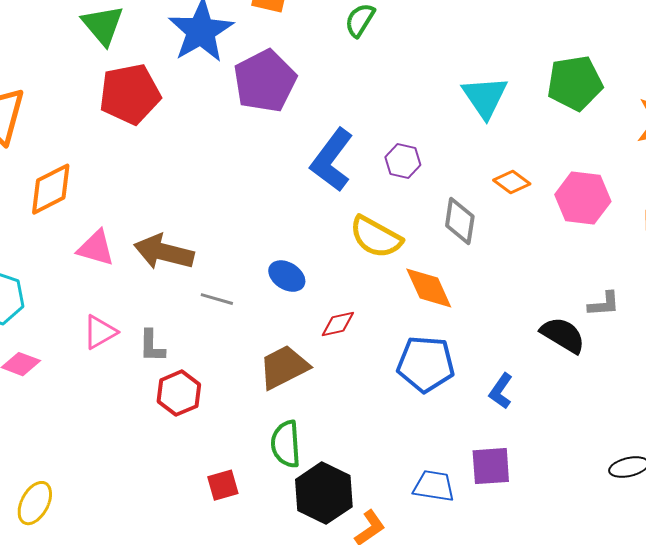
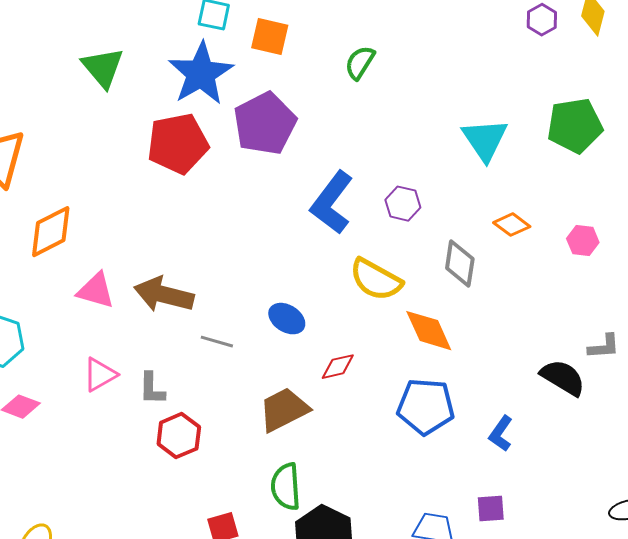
red pentagon: (130, 94) -> (178, 144), moved
pink hexagon: (583, 198) -> (583, 241), size x0.6
purple square: (491, 466) -> (491, 509), size x0.7

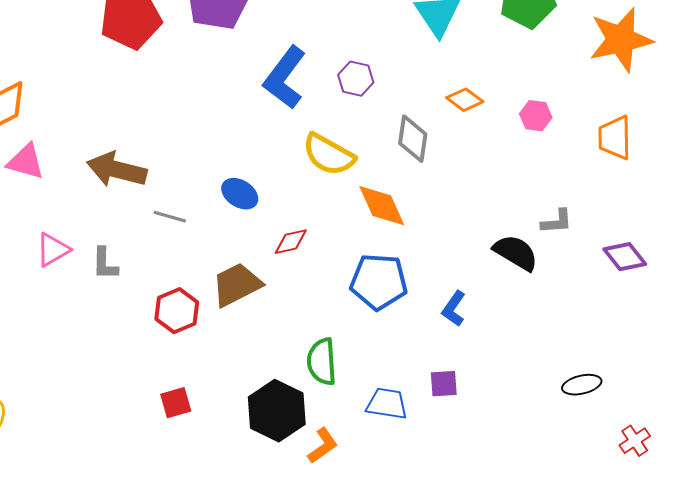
pink triangle: (96, 291) -> (26, 162), moved
red hexagon: (179, 436) -> (177, 311), moved
green semicircle: (286, 487) -> (322, 362), moved

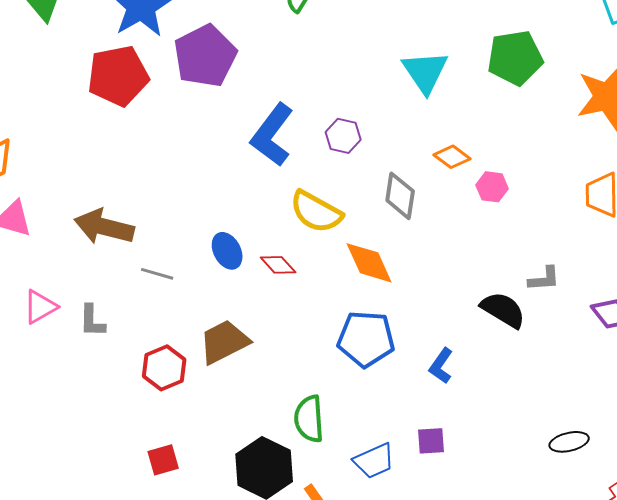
pink hexagon: (536, 116) -> (492, 187), moved
blue ellipse: (240, 194) -> (227, 251), turned 30
red diamond: (291, 242) -> (278, 265), moved, turned 60
blue trapezoid: (387, 404) -> (374, 461), turned 147

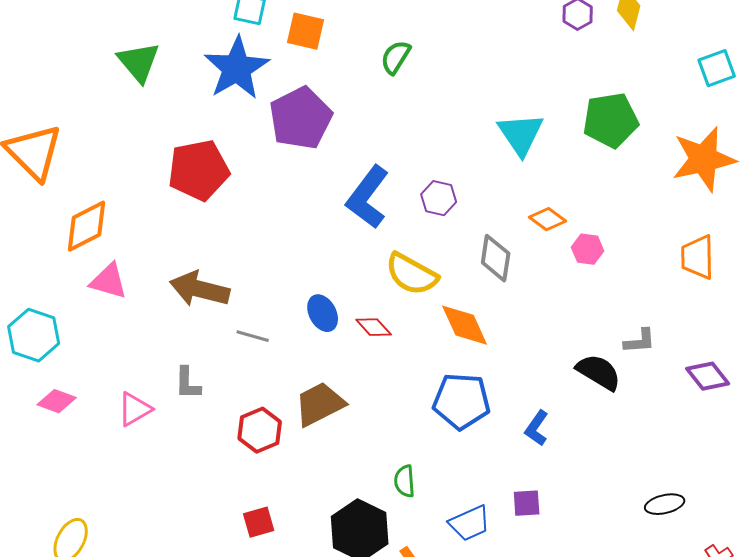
red pentagon: (118, 76) -> (199, 170), moved
pink triangle: (40, 307) -> (135, 409), moved
green semicircle: (309, 419) -> (405, 481), size x0.7

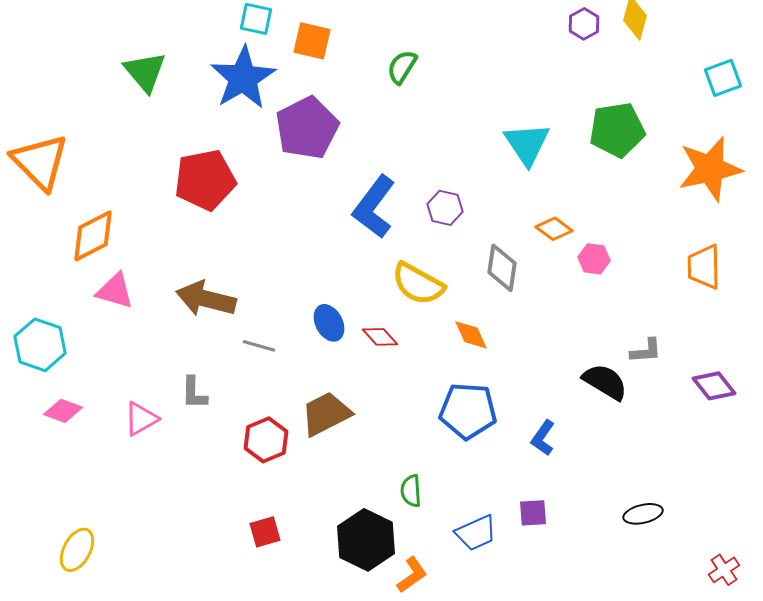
orange diamond: (465, 325) -> (471, 335), size x0.7
black ellipse: (665, 504) -> (643, 514), moved

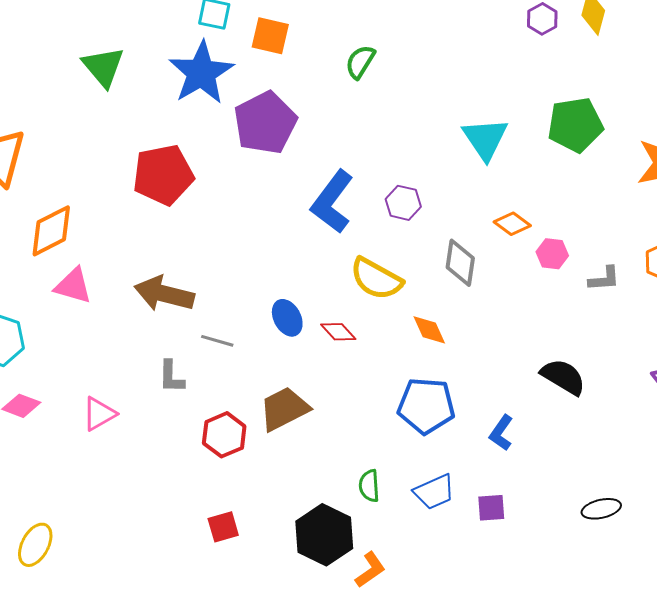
gray L-shape: (646, 351) -> (604, 279), moved
gray L-shape: (194, 393) -> (171, 377), moved
blue trapezoid: (476, 533) -> (434, 492), moved

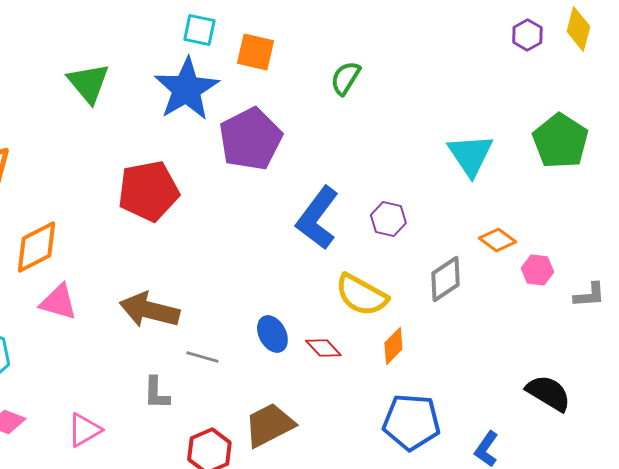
green pentagon: (575, 125) -> (560, 141), turned -30
gray diamond: (460, 263) -> (445, 279), turned 48
orange diamond: (429, 330) -> (393, 346), moved, turned 69

